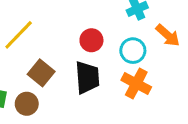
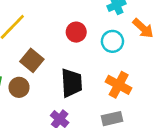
black trapezoid: (87, 77) -> (72, 83), moved
orange cross: (136, 84) -> (119, 85), moved

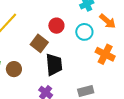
brown square: (32, 60) -> (39, 43), moved
orange cross: (119, 85) -> (105, 54), moved

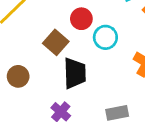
cyan circle: (84, 32) -> (105, 37), moved

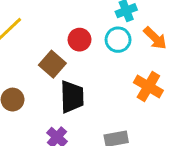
cyan circle: (105, 37) -> (118, 40), moved

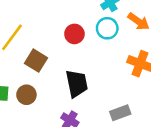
brown square: (52, 64) -> (36, 61), moved

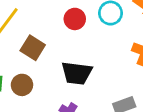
black trapezoid: (77, 84) -> (77, 73), turned 108

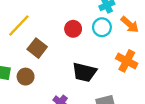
black trapezoid: (77, 73) -> (84, 72), moved

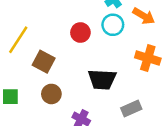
brown circle: (26, 77) -> (51, 94), moved

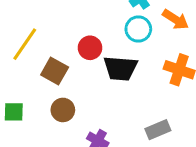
red circle: (80, 32) -> (90, 48), moved
black trapezoid: (102, 79) -> (120, 68), moved

